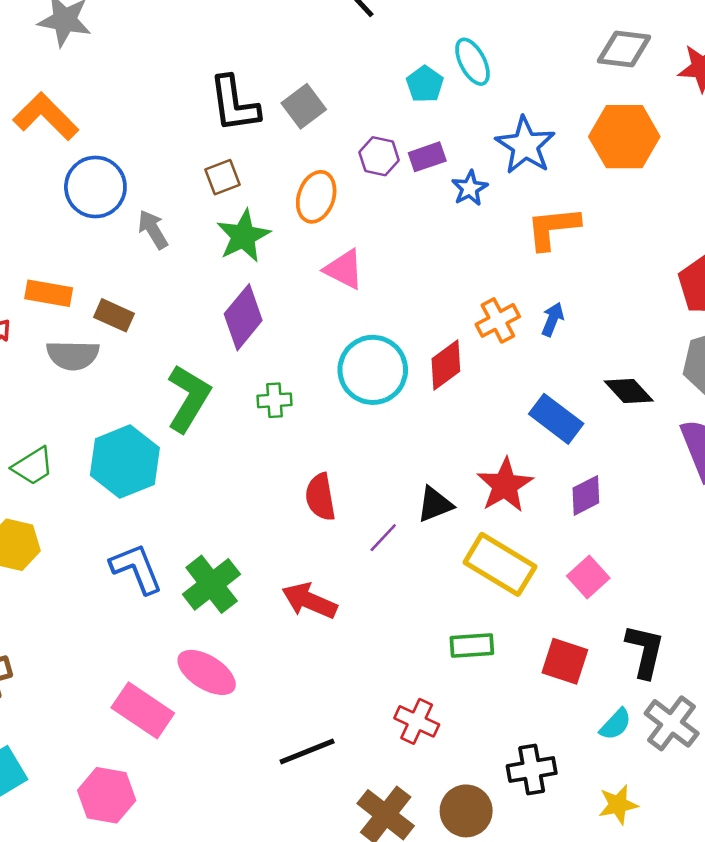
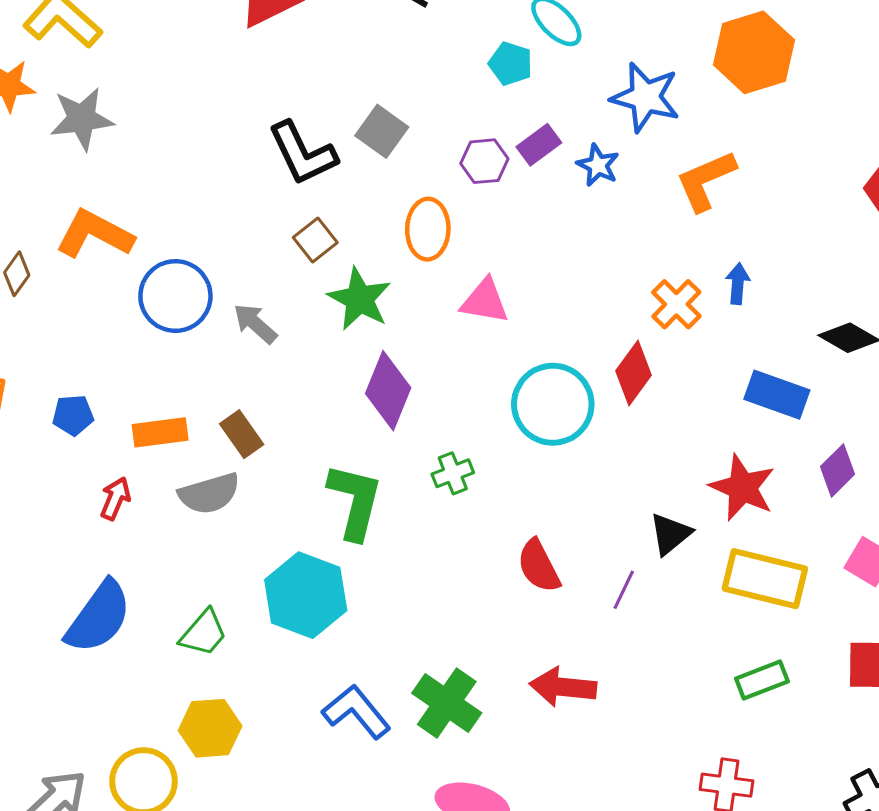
brown rectangle: (114, 315) -> (242, 434), turned 48

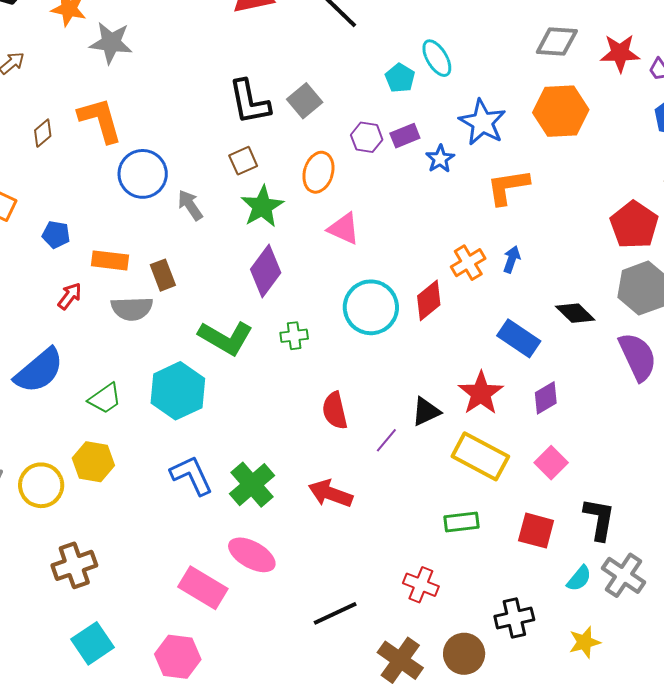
orange L-shape: (95, 234) -> (100, 120), turned 32
green L-shape: (355, 501) -> (226, 338), turned 92

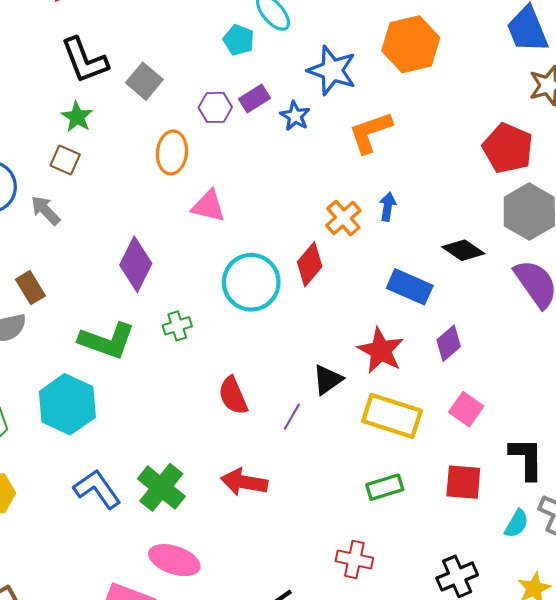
black L-shape: (249, 102) -> (85, 60), moved
brown square: (243, 161) -> (65, 160), moved, turned -32
green star: (262, 206) -> (77, 117), moved, size x0.7

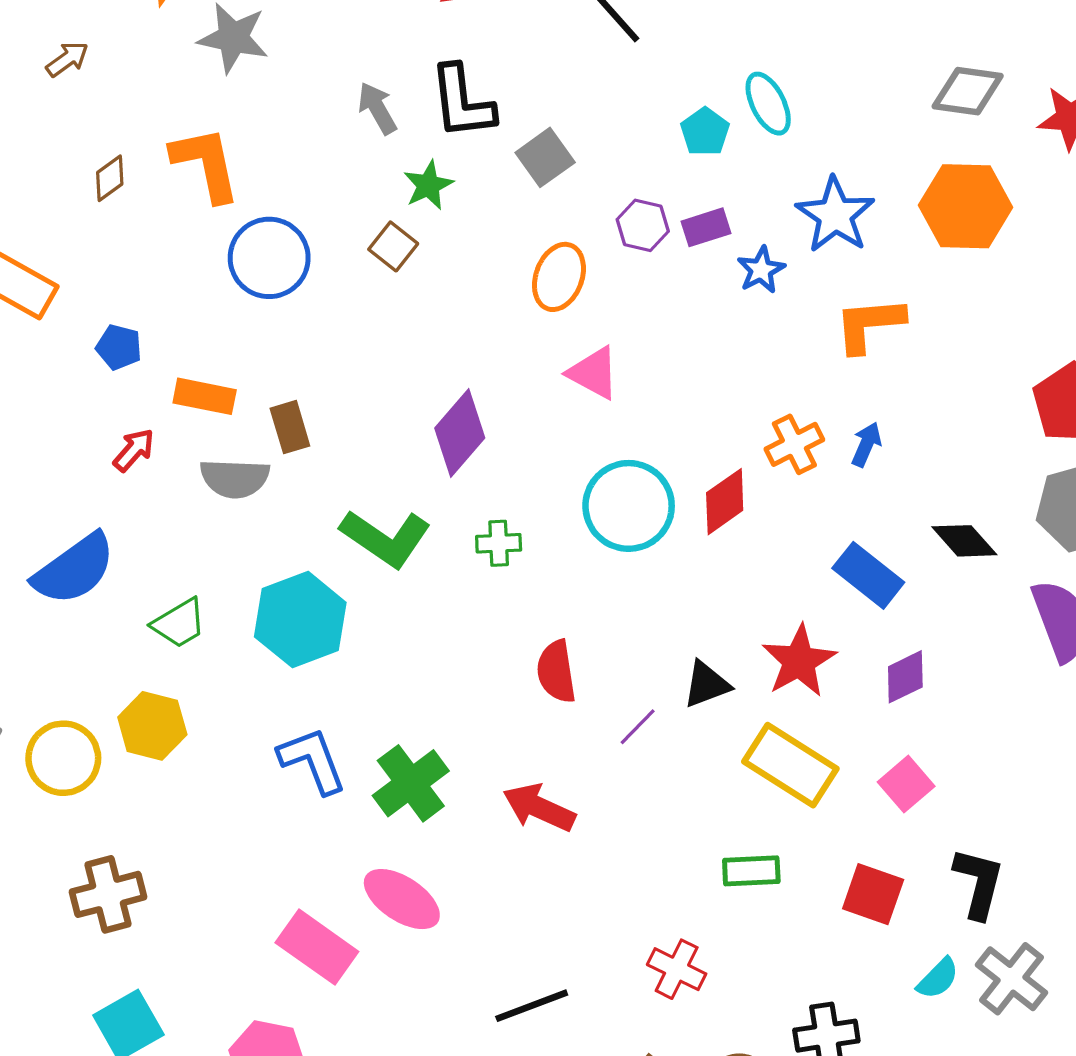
gray arrow: (45, 210) -> (377, 108), moved

